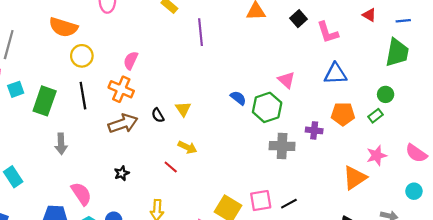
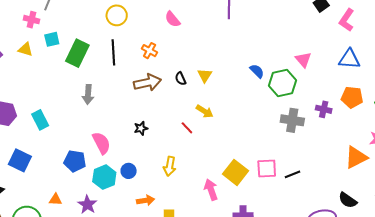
pink L-shape: (328, 32) -> (347, 20), turned 45
pink semicircle: (131, 60) -> (173, 19), moved, turned -72
orange cross: (121, 89) -> (150, 51), size x0.7

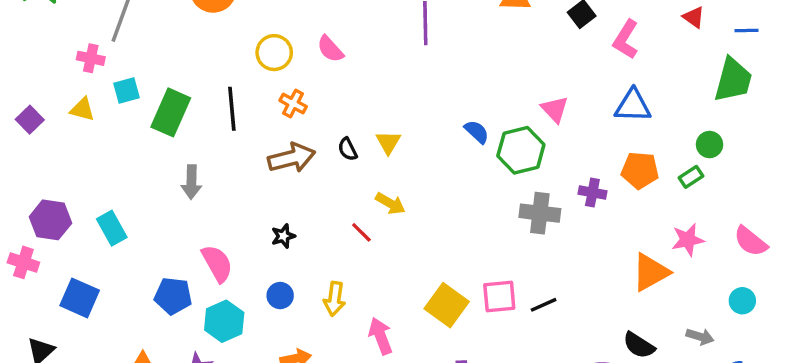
yellow circle: (117, 15) -> (274, 53), moved
blue circle: (129, 171) -> (280, 296), moved
pink arrow: (211, 190) -> (381, 336), moved

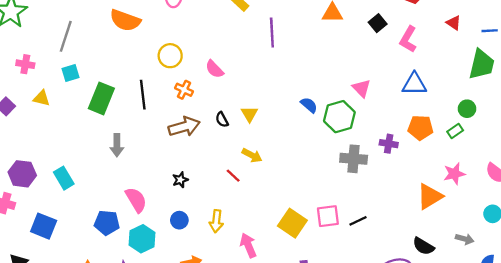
pink semicircle: (330, 49) -> (214, 69), moved
pink cross: (91, 58) -> (25, 64), moved
cyan square: (126, 90) -> (71, 73), moved

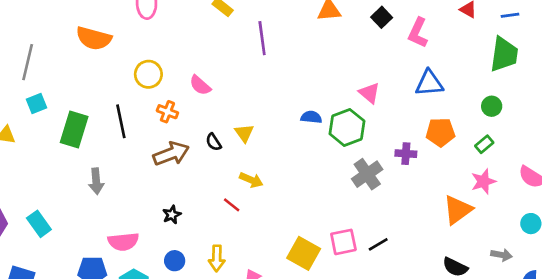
blue semicircle: (309, 105) -> (311, 117), turned -30
green rectangle: (455, 131) -> (484, 144), moved
gray cross: (354, 159) -> (367, 174), turned -35
pink semicircle: (136, 200) -> (123, 242), turned 120

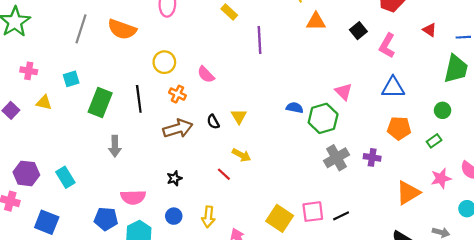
gray line: (28, 62) -> (81, 29), moved
purple cross: (406, 154) -> (372, 157), moved
pink star: (483, 181) -> (441, 178), moved

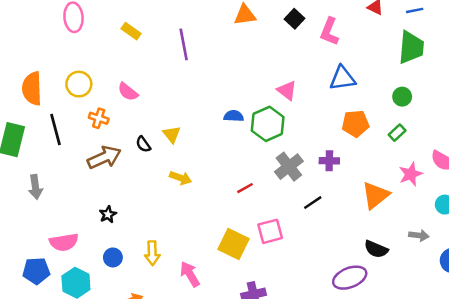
yellow rectangle: (229, 12) -> (131, 31), moved
orange semicircle: (122, 29) -> (32, 88), moved, turned 76
red line: (224, 174) -> (245, 188), moved, turned -64
black line: (341, 216) -> (313, 203), moved

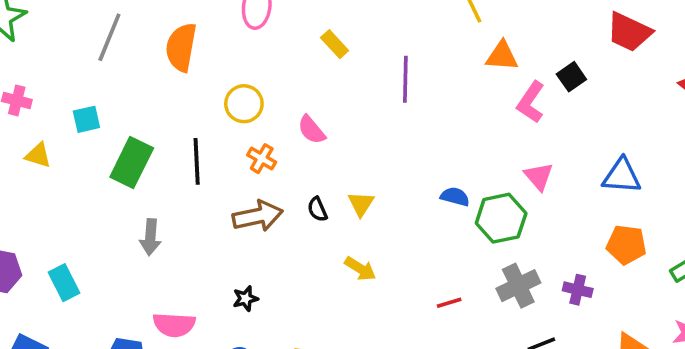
pink L-shape: (329, 32) -> (531, 102), moved
orange semicircle: (32, 88) -> (181, 47), moved

